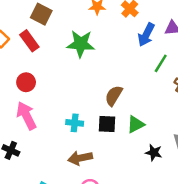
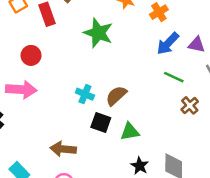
green line: (161, 63) -> (174, 77), turned 66
pink arrow: (26, 116) -> (21, 90), turned 104
cyan cross: (75, 123) -> (85, 94), moved

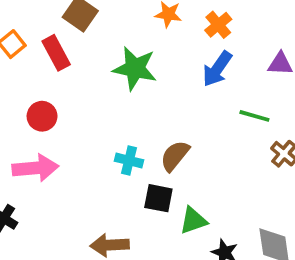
blue arrow: (168, 43) -> (217, 69), moved
green triangle: (130, 132) -> (193, 220), moved

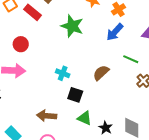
red rectangle: (56, 53) -> (33, 12), turned -30
brown semicircle: (175, 156) -> (101, 73), moved
green triangle: (193, 220) -> (85, 118), moved, turned 35

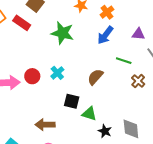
red circle: (21, 44) -> (32, 76), moved
cyan cross: (63, 73) -> (57, 73), moved, turned 32
green triangle: (85, 118) -> (89, 114), moved

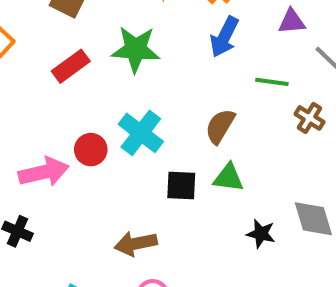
red rectangle: (22, 23) -> (71, 66), moved, turned -60
cyan cross: (57, 73) -> (141, 133), size x1.5
green triangle: (89, 114) -> (228, 178), moved

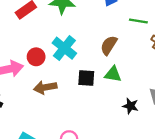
brown arrow: (136, 244) -> (45, 87), moved

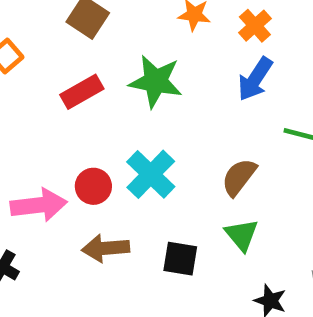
green triangle: (113, 74) -> (242, 235), turned 36
black square: (86, 78) -> (180, 259), moved

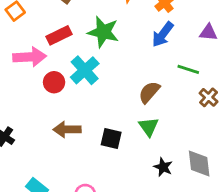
cyan cross: (151, 174) -> (85, 70), moved
red circle: (93, 186) -> (54, 82), moved
pink arrow: (39, 205) -> (30, 57), moved

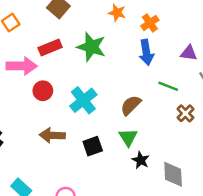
blue arrow: (163, 34) -> (146, 52), turned -50
cyan cross: (85, 70) -> (83, 100), moved
black square: (111, 139) -> (93, 146), turned -36
black star: (163, 167) -> (141, 160), moved

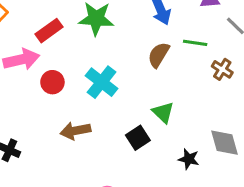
brown semicircle: (131, 105) -> (159, 55), moved
black square: (93, 146) -> (138, 138), moved
black star: (141, 160) -> (189, 159), moved

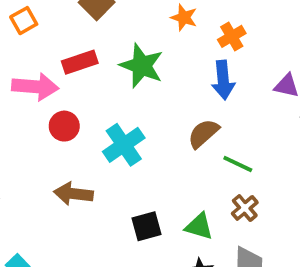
green line: (195, 43) -> (238, 164), moved
brown cross: (222, 69) -> (245, 208), moved
green triangle: (163, 112) -> (199, 226), moved, turned -45

